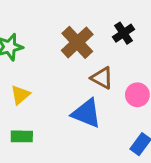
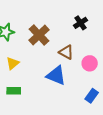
brown cross: (77, 42) -> (39, 35), moved

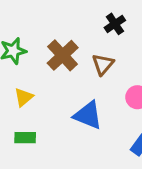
black cross: (80, 23) -> (115, 24), moved
brown triangle: (66, 52) -> (103, 64), moved, turned 42

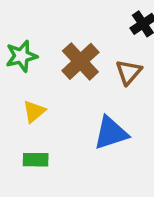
blue triangle: (88, 115) -> (111, 133), turned -40

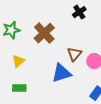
brown triangle: (129, 72) -> (74, 54), moved

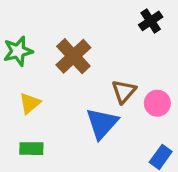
black cross: (79, 12) -> (151, 21), moved
blue triangle: (61, 73) -> (102, 123), turned -30

